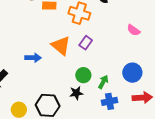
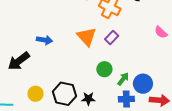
blue arrow: (33, 58) -> (44, 40), moved
blue circle: (132, 73) -> (143, 84), moved
black star: (76, 93) -> (88, 99), moved

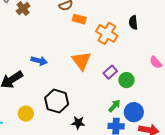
purple rectangle: (112, 37) -> (110, 72), moved
green circle: (104, 69) -> (126, 80), moved
black hexagon: (65, 94) -> (57, 101), moved

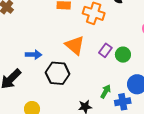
black hexagon: (57, 101) -> (58, 73), moved
green arrow: (114, 106) -> (106, 91), moved

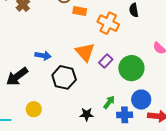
purple rectangle: (105, 50) -> (106, 61), moved
green circle: (123, 55) -> (131, 68), size x1.6

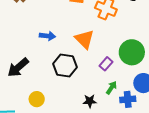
blue arrow: (43, 56) -> (47, 36), moved
purple rectangle: (106, 61) -> (106, 64), moved

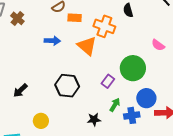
blue arrow: (47, 36) -> (52, 41), moved
orange triangle: (85, 39) -> (87, 46), moved
black arrow: (18, 67) -> (20, 90), size x0.7

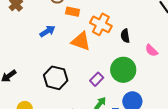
black semicircle: (128, 10) -> (125, 36), moved
blue arrow: (52, 41) -> (47, 31), turned -42
orange triangle: (87, 46) -> (81, 41), turned -30

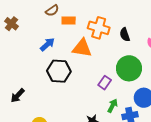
black hexagon: (56, 78) -> (59, 71), moved

